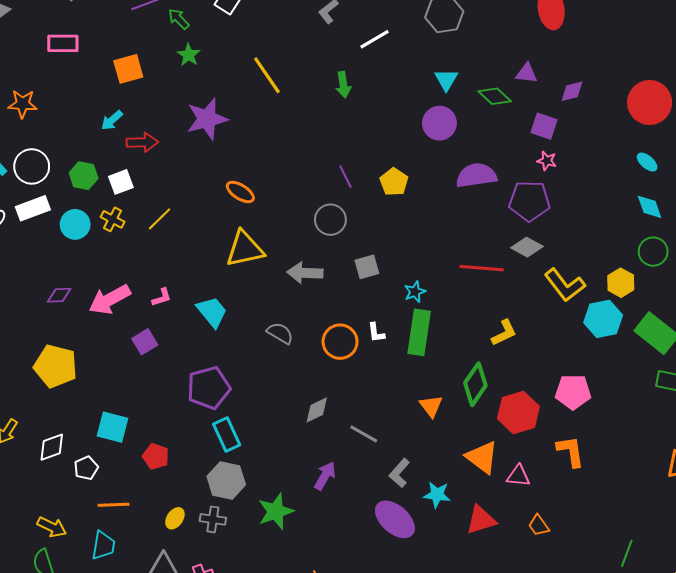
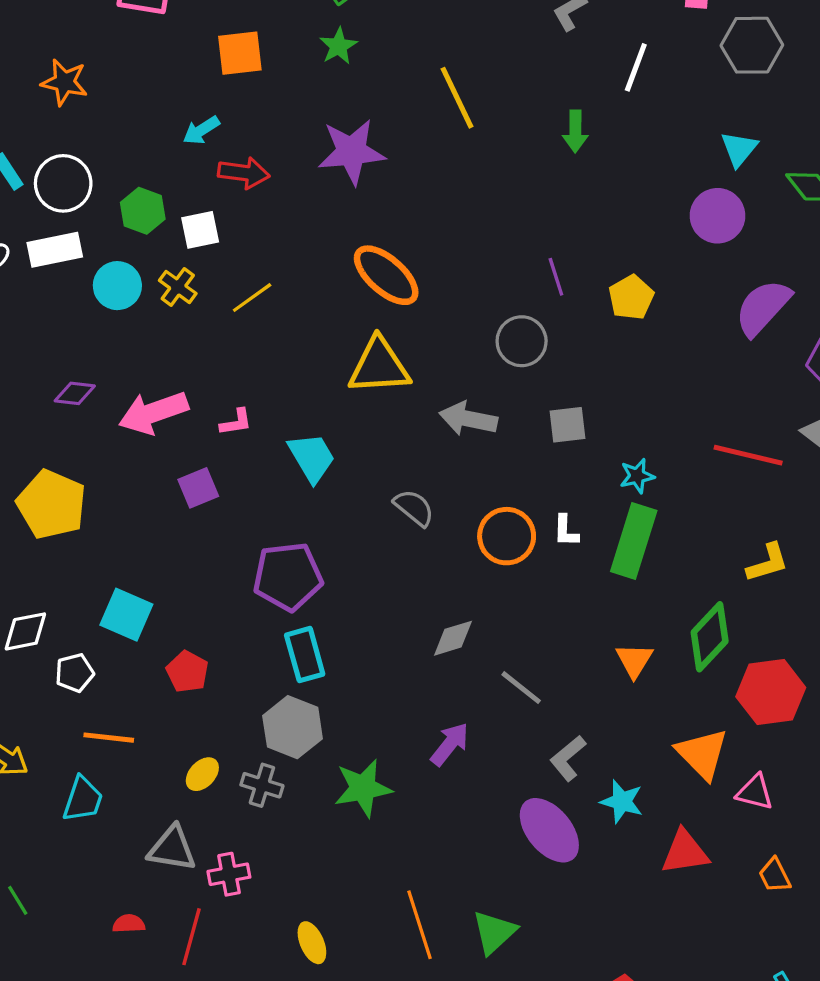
white line: (375, 39) -> (636, 67), turned -48
purple semicircle: (476, 175) -> (763, 307), turned -48
orange ellipse: (240, 192) -> (386, 275), size x1.5

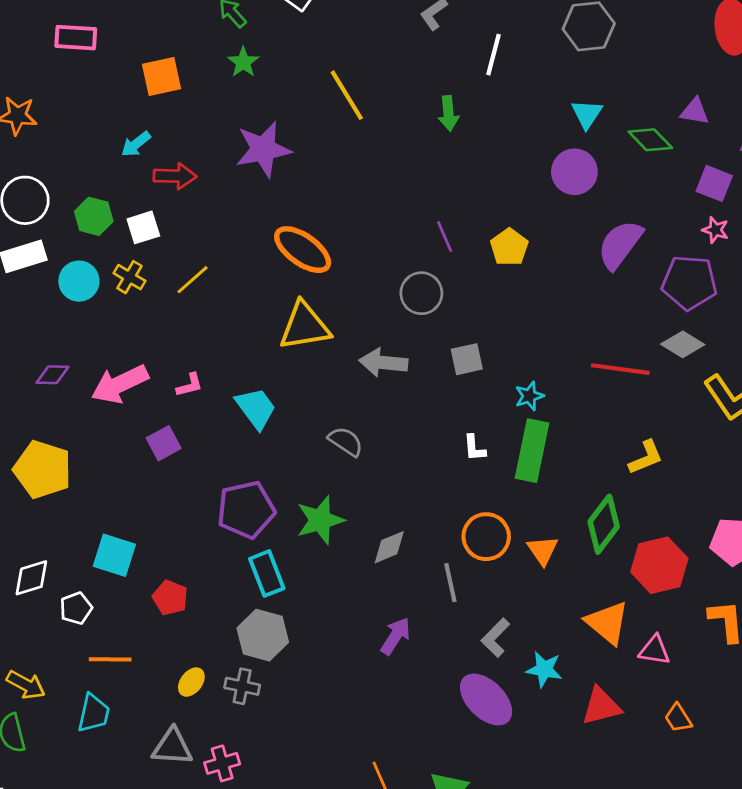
orange circle: (507, 536) -> (486, 537), moved
gray line: (521, 688) -> (450, 583), turned 45
green star: (363, 788) -> (320, 520), moved

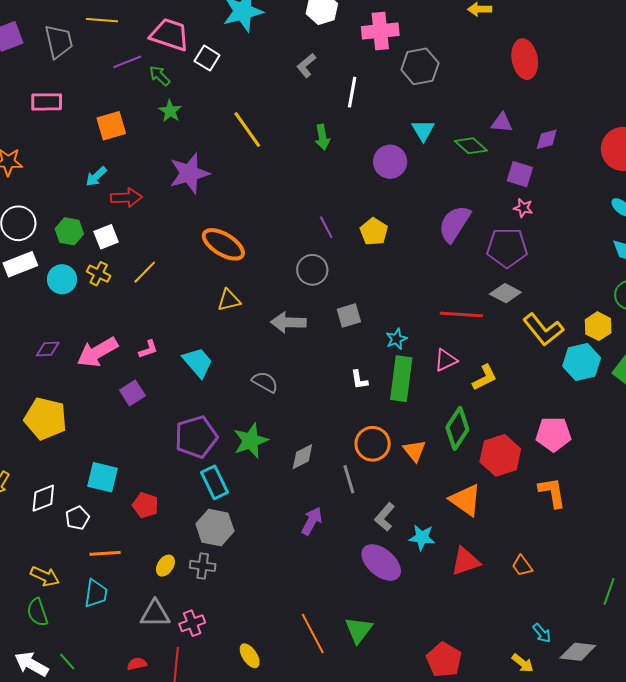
purple circle: (574, 172) -> (390, 162), moved
yellow triangle: (304, 326) -> (229, 300), size x0.6
pink triangle: (655, 650) -> (446, 360), moved, turned -30

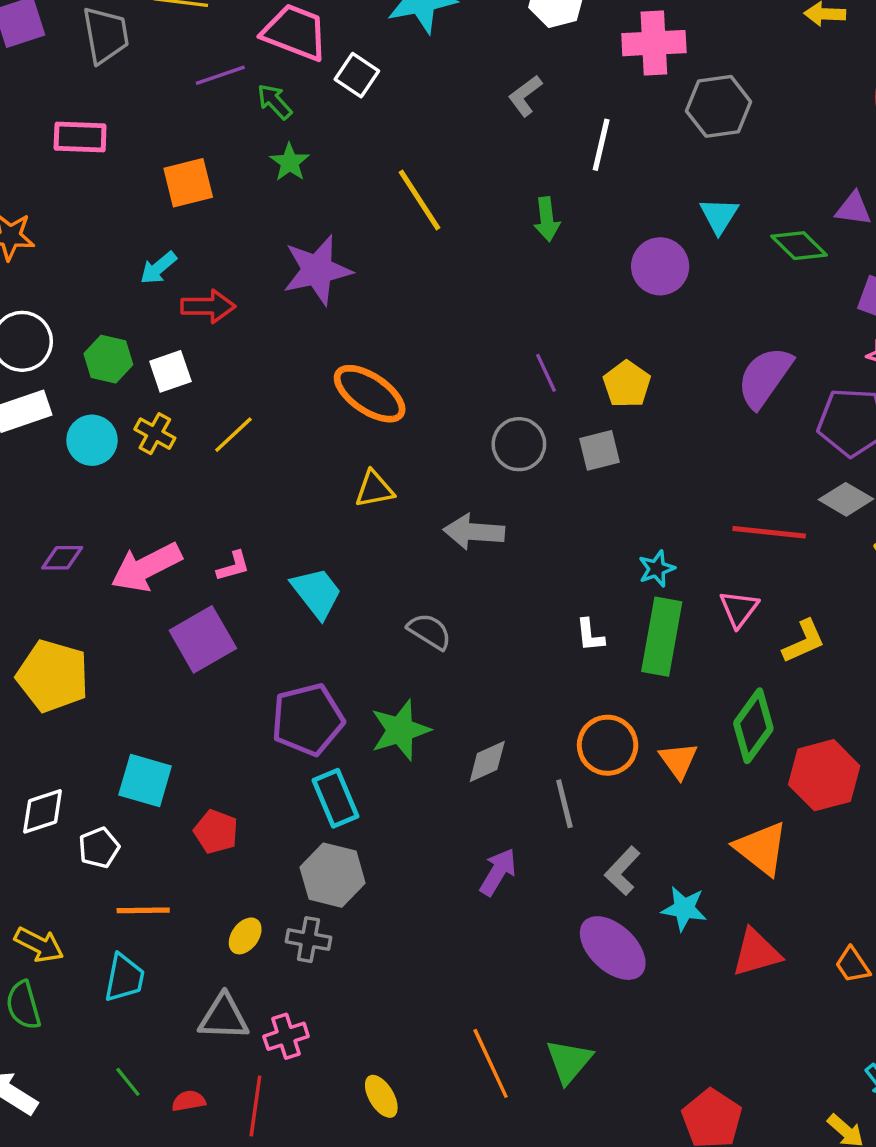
gray square: (349, 315) -> (599, 450), moved
pink triangle: (446, 360) -> (739, 609), turned -30
purple square: (132, 393) -> (203, 639), size x1.5
green line: (67, 662) -> (128, 1082), moved

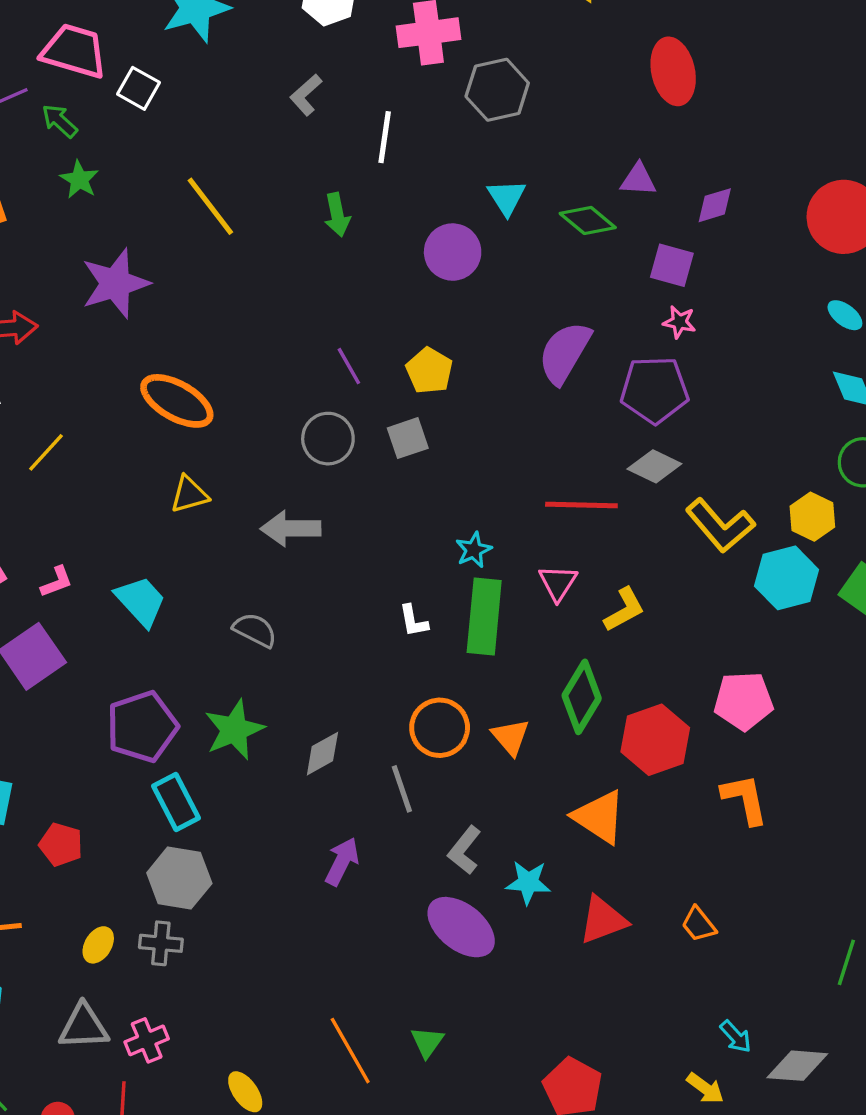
green triangle: (569, 1061) -> (427, 1042), size x0.7

